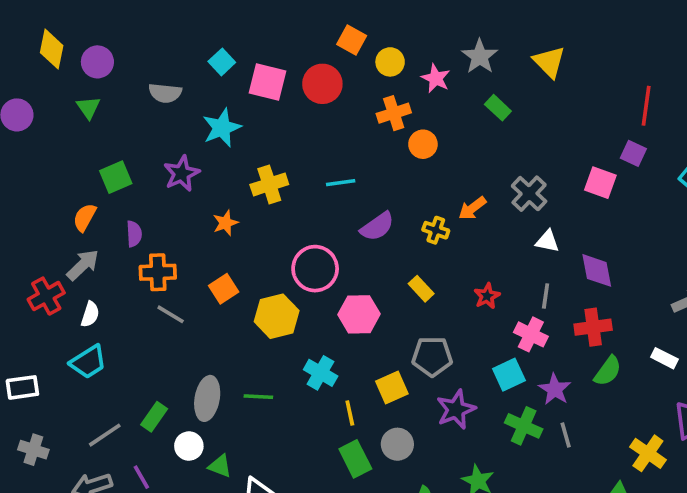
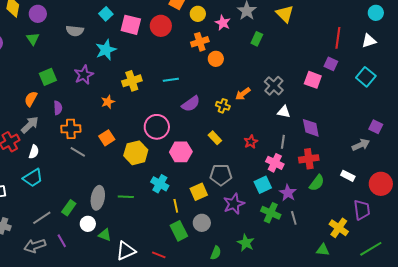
green rectangle: (498, 108) -> (257, 39), turned 72

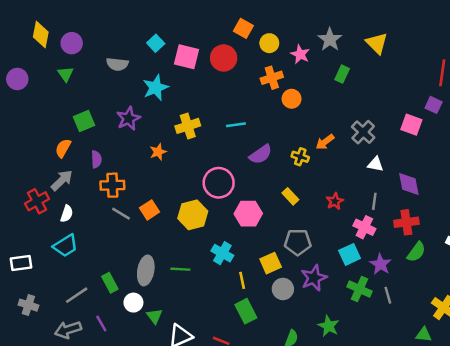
orange square: (107, 138) -> (149, 210), moved
green rectangle: (69, 208) -> (110, 283), turned -63
gray circle: (202, 223) -> (283, 289), moved
green triangle: (105, 235) -> (154, 316), turned 32

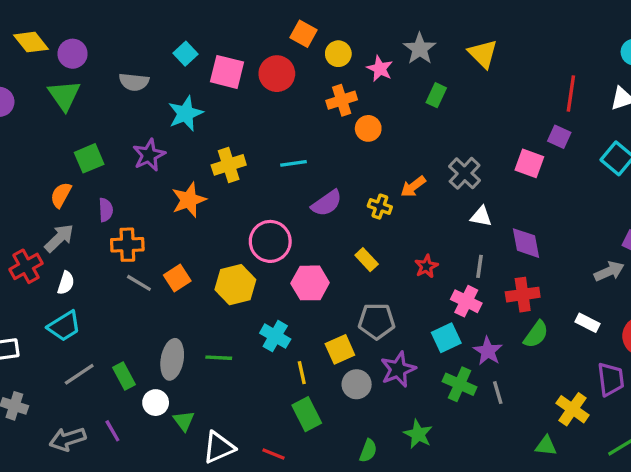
yellow diamond: (41, 35) -> (31, 42), turned -50
green triangle: (65, 74) -> (64, 95), size x1.5
orange star: (158, 152) -> (189, 200), size x1.5
gray line: (77, 295) -> (79, 374), moved

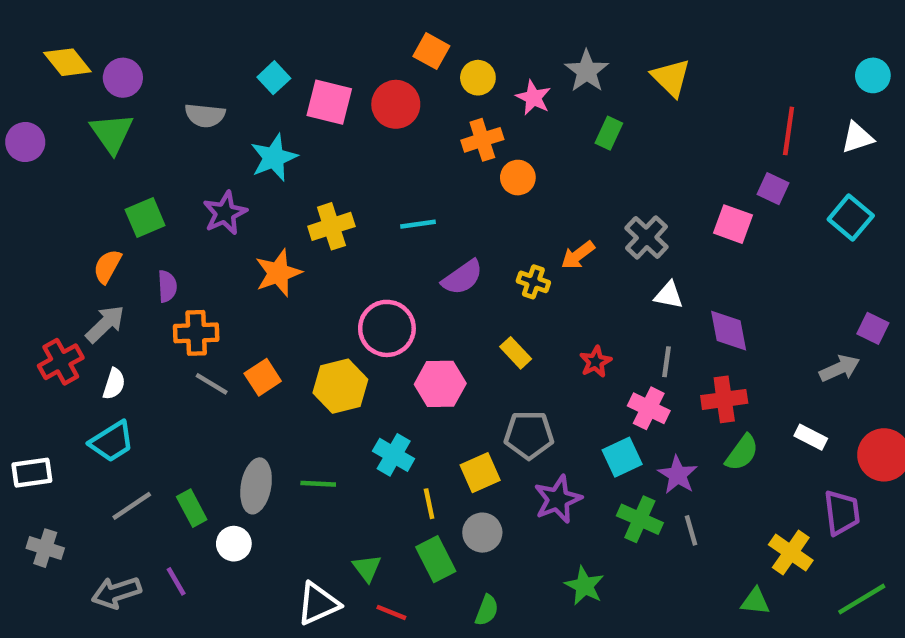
gray circle: (357, 384) -> (482, 533), moved
green triangle: (184, 421) -> (367, 568), moved
green semicircle: (368, 451) -> (487, 610), moved

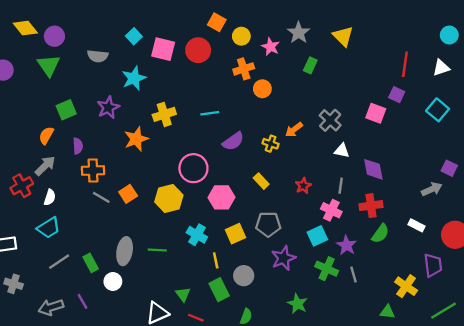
yellow square: (480, 473) -> (236, 234), moved

